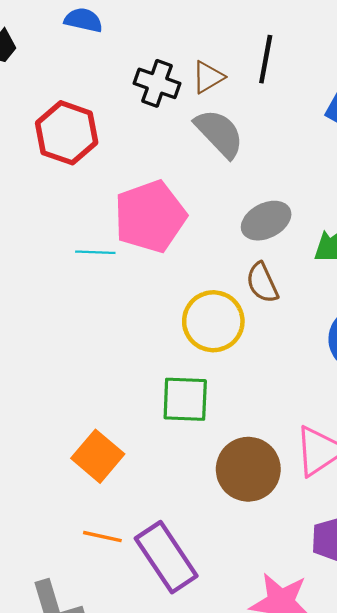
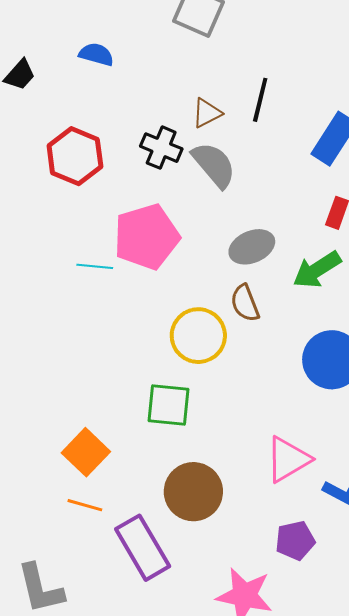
black cross: (157, 83) -> (161, 148), moved
brown circle: (248, 469) -> (193, 492), moved
orange line: (102, 537) -> (85, 505), moved

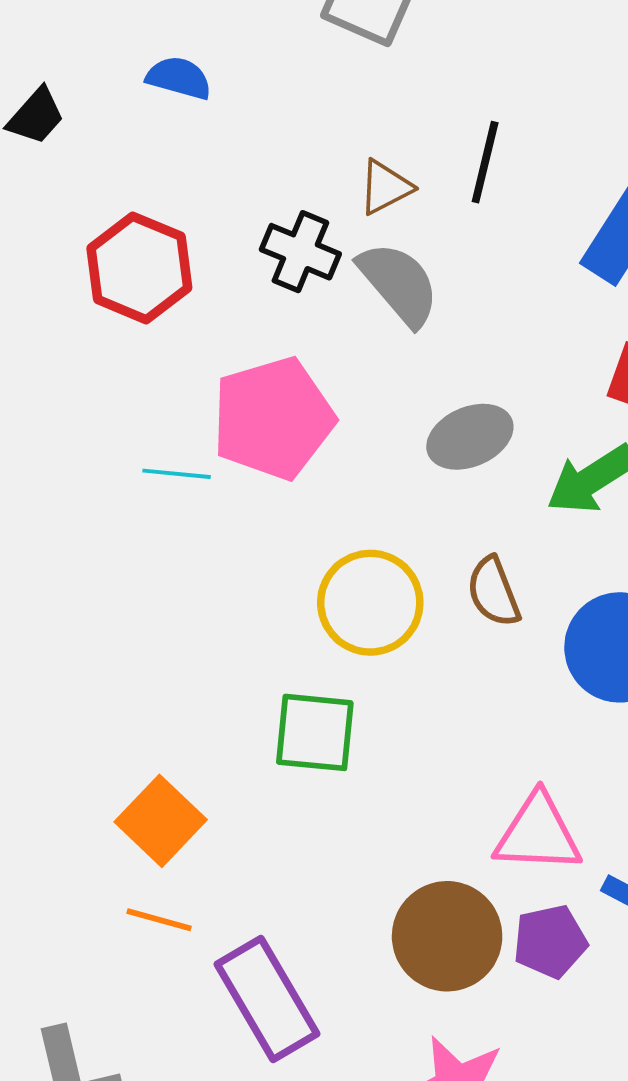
brown semicircle: (245, 303) -> (494, 592), moved
pink triangle: (288, 459) -> (538, 834), turned 33
brown circle: (193, 492) -> (447, 936), moved
purple pentagon: (295, 541) -> (550, 941), moved

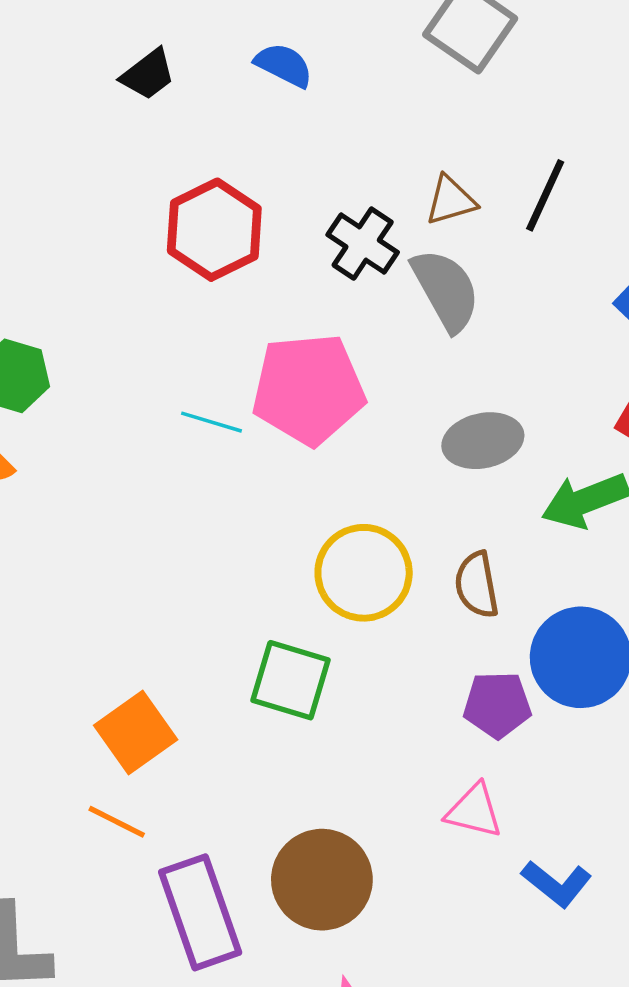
pink triangle: (538, 834) -> (474, 811), size x0.7
brown circle: (447, 936) -> (322, 880), moved
purple pentagon: (550, 941) -> (497, 705), moved

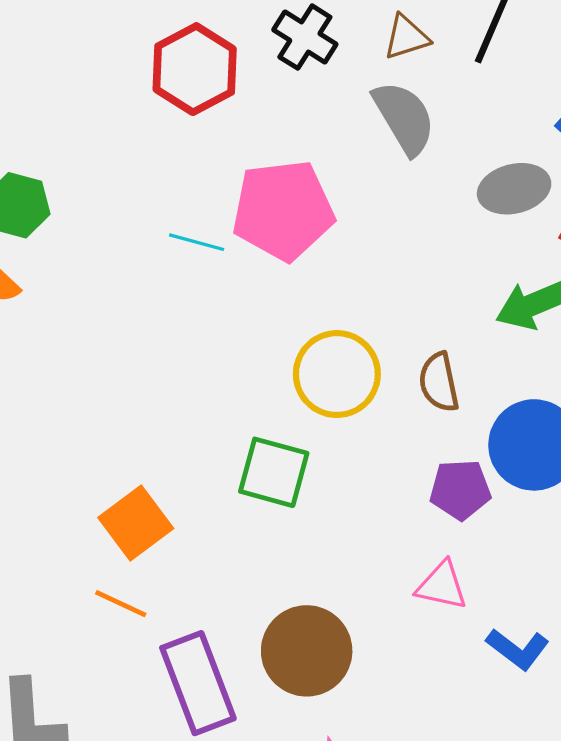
black cross: (363, 244) -> (305, 37), moved
gray ellipse: (483, 441) -> (514, 189), moved

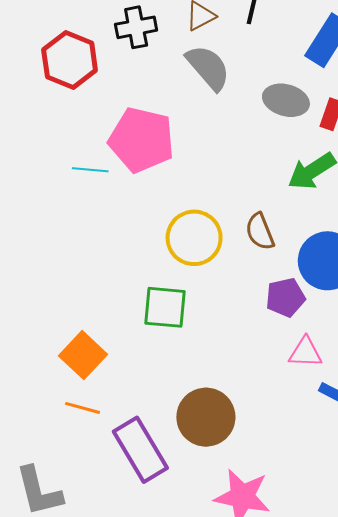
black cross: (305, 37) -> (136, 27), turned -33
gray ellipse: (514, 189) -> (286, 100), turned 39
pink pentagon: (283, 210) -> (142, 140), turned 30
pink triangle: (442, 586) -> (305, 352), moved

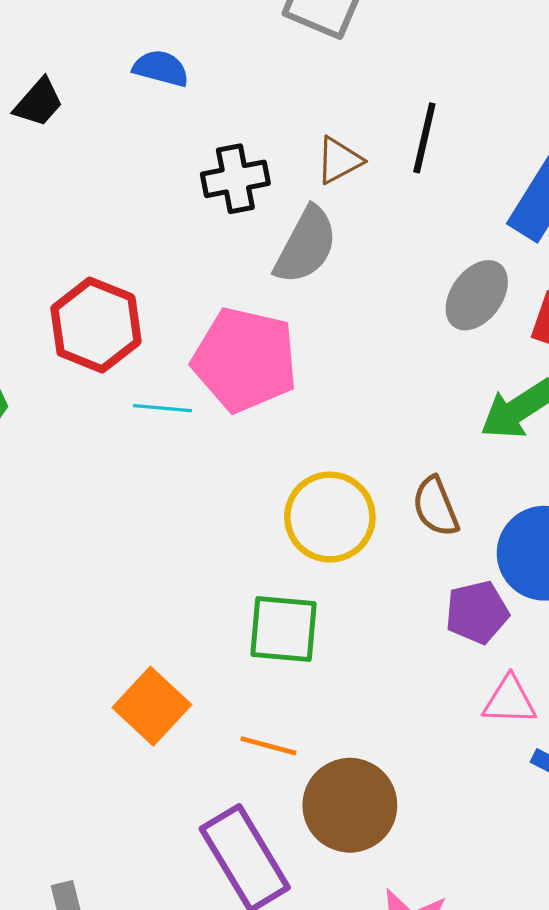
red hexagon: (70, 60) -> (96, 325), moved
gray semicircle: (208, 67) -> (306, 245), moved, turned 69
gray ellipse: (286, 100) -> (477, 295), turned -69
orange line: (83, 408) -> (268, 746), moved

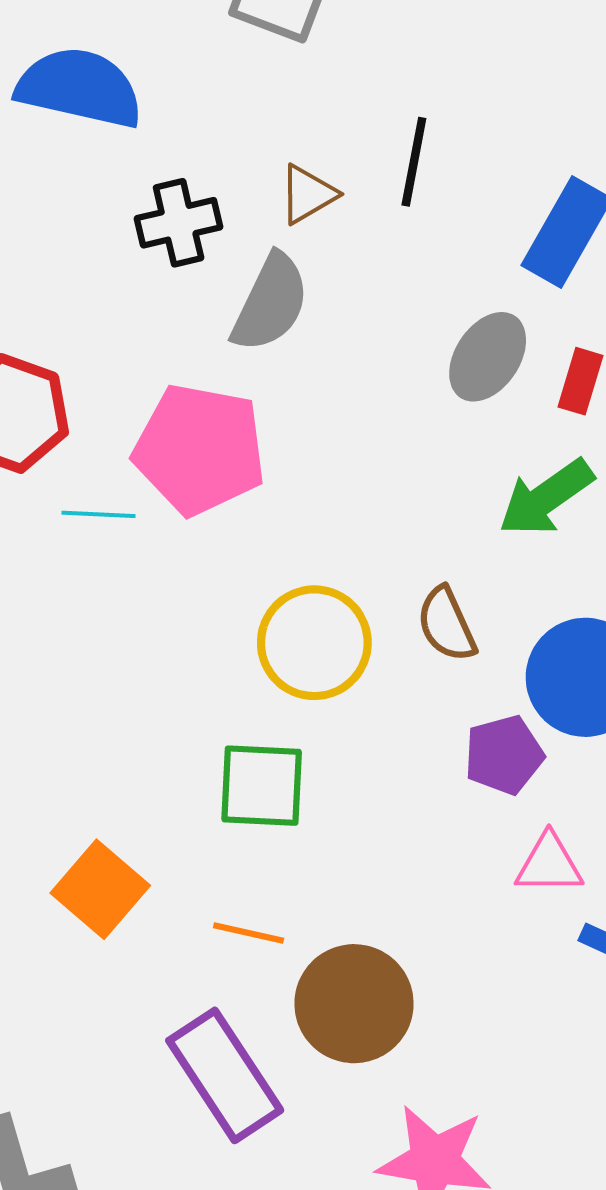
blue semicircle: (161, 68) -> (80, 88), size x1.8

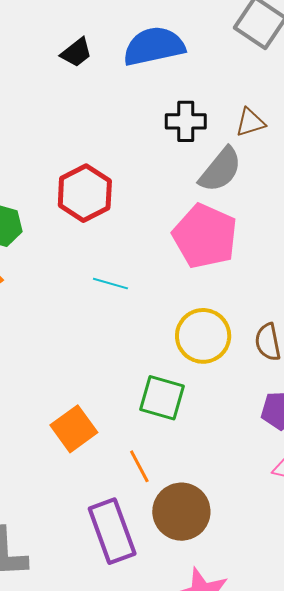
blue semicircle: (80, 88) -> (154, 46), turned -38
pink pentagon: (200, 449) -> (205, 236), moved
cyan line: (98, 514) -> (110, 284), moved
orange line: (249, 933) -> (139, 466), turned 36

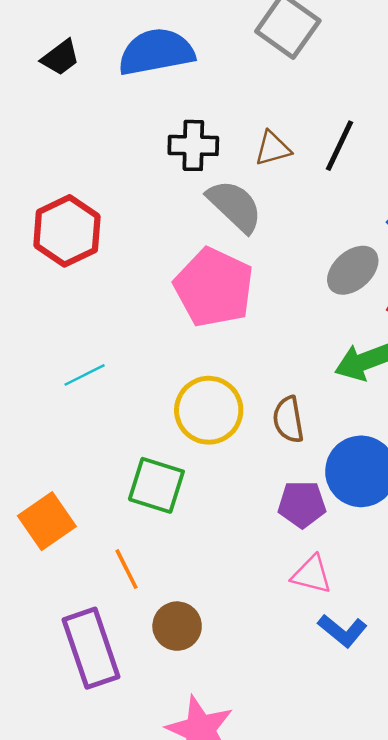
gray semicircle: (220, 170) -> (235, 206), turned -87
cyan line: (110, 284) -> (85, 375), moved, turned -44
brown circle: (181, 512) -> (177, 626), size x0.7

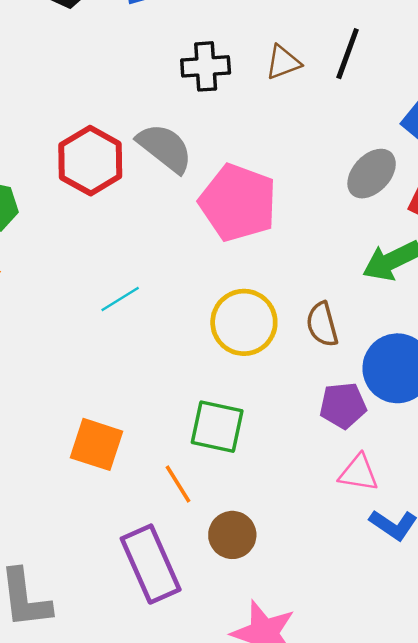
gray semicircle: (235, 206) -> (165, 148), moved
green square: (156, 485) -> (217, 427), moved
orange square: (47, 521) -> (97, 444), turned -32

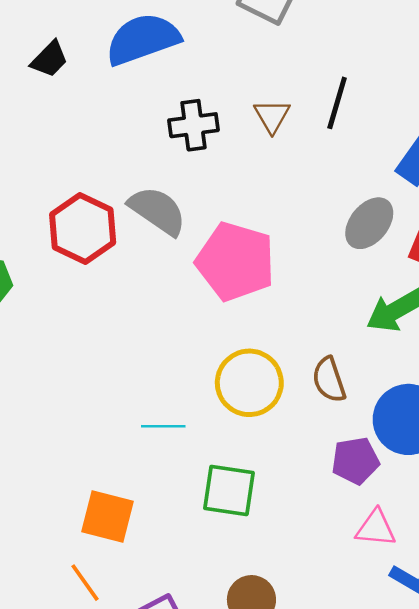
brown triangle: (283, 62) -> (272, 116), turned -36
cyan line: (120, 299) -> (163, 426), moved, turned 36
orange line: (178, 484) -> (85, 583), moved

